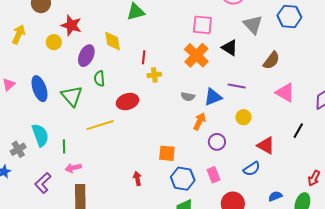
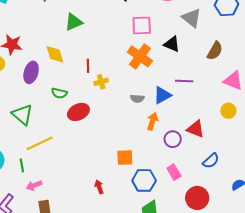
green semicircle: (99, 79) -> (59, 93), moved, turned -63
yellow circle: (243, 117) -> (228, 111), moved
yellow line: (100, 125) -> (40, 143), moved
red triangle: (266, 145) -> (196, 129), moved

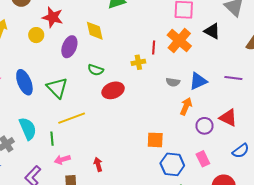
red line: (88, 66) -> (154, 47), moved
purple line: (184, 81) -> (233, 78), moved
red arrow: (99, 187) -> (98, 164), moved

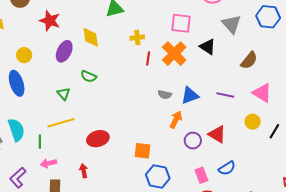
yellow circle: (36, 35) -> (24, 55), moved
yellow cross: (138, 62) -> (137, 38), moved
green triangle: (57, 88) -> (64, 94), moved, size x0.6
red ellipse: (113, 90) -> (98, 139), moved
pink rectangle: (203, 159) -> (201, 175), moved

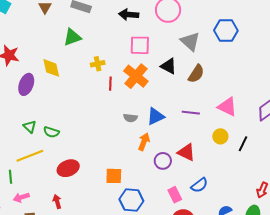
brown semicircle: (249, 60) -> (196, 74), moved
green semicircle: (89, 76) -> (51, 132), moved

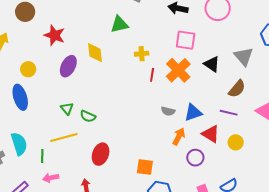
gray triangle: (190, 41) -> (244, 56), moved
brown semicircle: (196, 74) -> (237, 89), moved
yellow circle: (220, 136) -> (236, 142), moved
red triangle: (186, 152) -> (211, 134), moved
red ellipse: (68, 168) -> (101, 154), turned -55

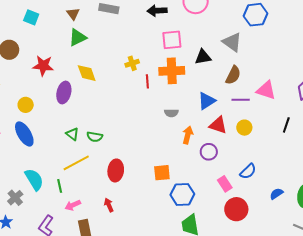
green triangle: (119, 24) -> (78, 38), moved
black triangle: (212, 64) -> (203, 57), turned -30
orange cross: (178, 70) -> (172, 71), turned -35
blue triangle: (193, 113) -> (207, 101), moved
purple line: (229, 113) -> (241, 100), moved

